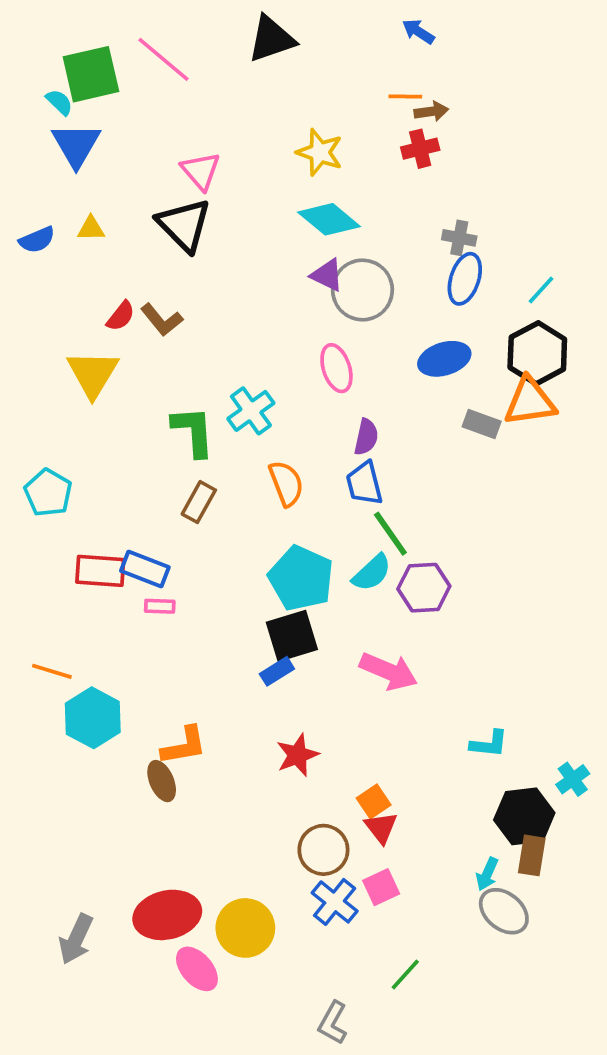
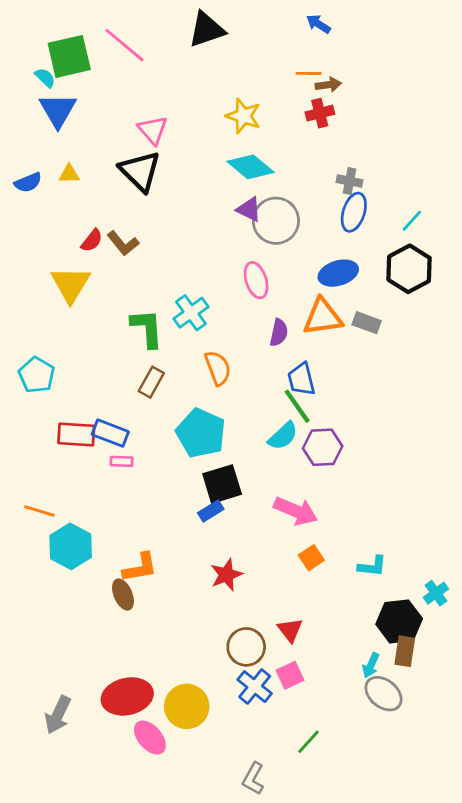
orange triangle: (530, 402) -> (323, 317), moved
blue trapezoid: (364, 483) -> (301, 379), moved
cyan pentagon: (301, 578) -> (201, 433), moved
orange square: (374, 801) -> (311, 558), moved

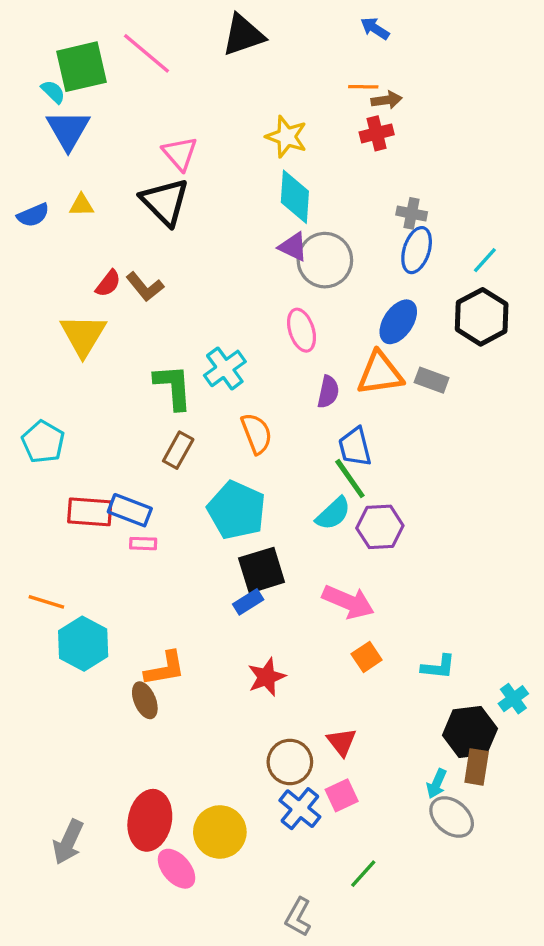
cyan diamond: (250, 167) -> (295, 197), turned 54
blue ellipse: (338, 273) -> (398, 322), turned -39
red ellipse: (127, 696) -> (150, 820), turned -66

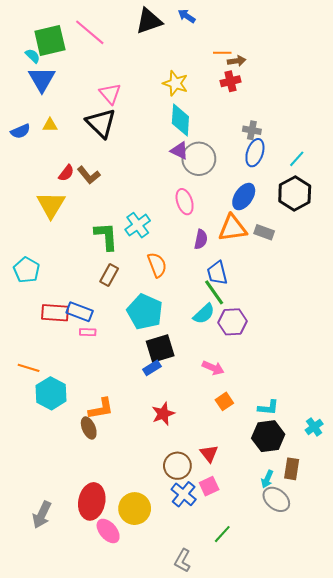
blue arrow: (375, 28) -> (187, 16), moved
pink arrow: (348, 602) -> (213, 368), size x0.7
black hexagon: (470, 732) -> (268, 436), moved

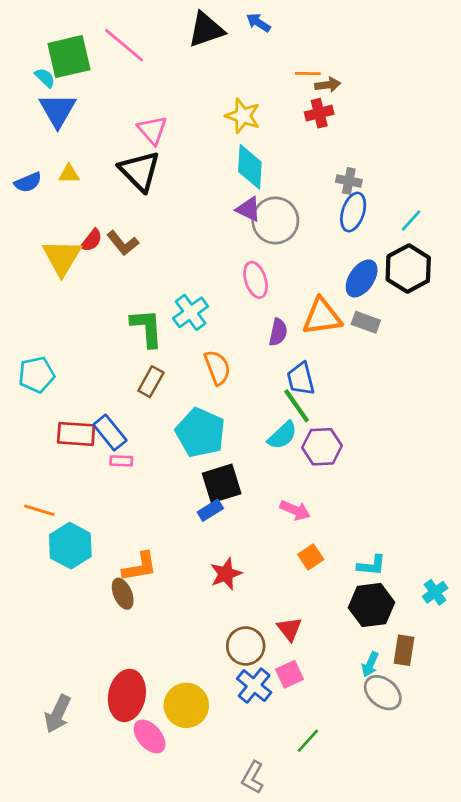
blue ellipse: (244, 197) -> (362, 278), moved
yellow triangle: (51, 205) -> (62, 257), moved
cyan pentagon: (27, 270) -> (36, 375), turned 30
blue rectangle: (80, 312) -> (110, 433), turned 30

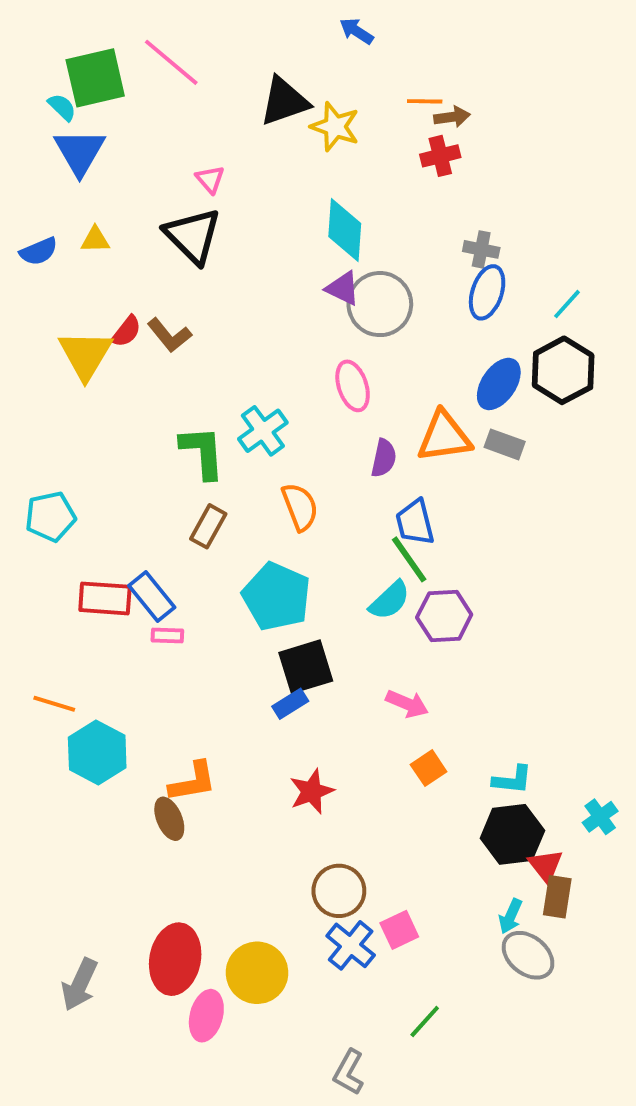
black triangle: (206, 30) -> (284, 101), moved
yellow star: (243, 116) -> (335, 127), moved
pink triangle: (152, 130) -> (210, 179), size x0.7
red triangle: (289, 629) -> (546, 866), moved
pink ellipse: (150, 736) -> (206, 1016), turned 56

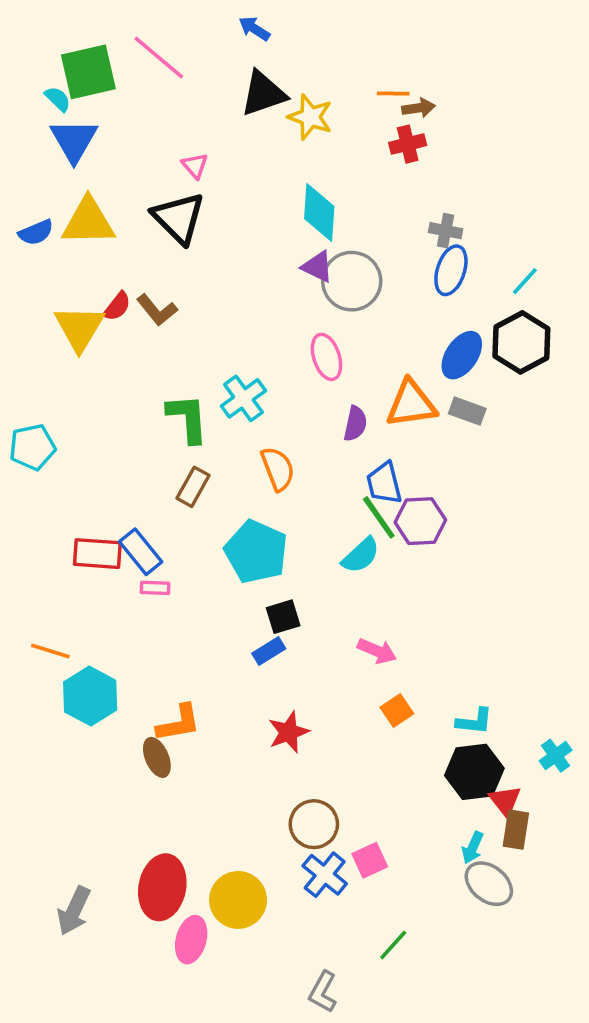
blue arrow: (356, 31) -> (254, 29), moved
yellow triangle: (95, 240) -> (88, 222), size x2.0
cyan pentagon: (50, 517) -> (32, 447), moved
purple hexagon: (444, 616) -> (420, 521), moved
black square: (306, 667) -> (283, 617), size x0.7

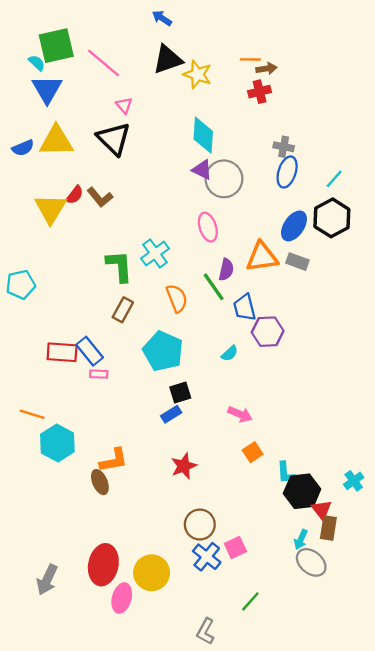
pink line: (159, 57) -> (103, 63), moved
green line: (379, 517) -> (214, 287), moved
cyan semicircle: (361, 555) -> (230, 353), size x0.7
cyan L-shape: (474, 721) -> (286, 473), moved, turned 80

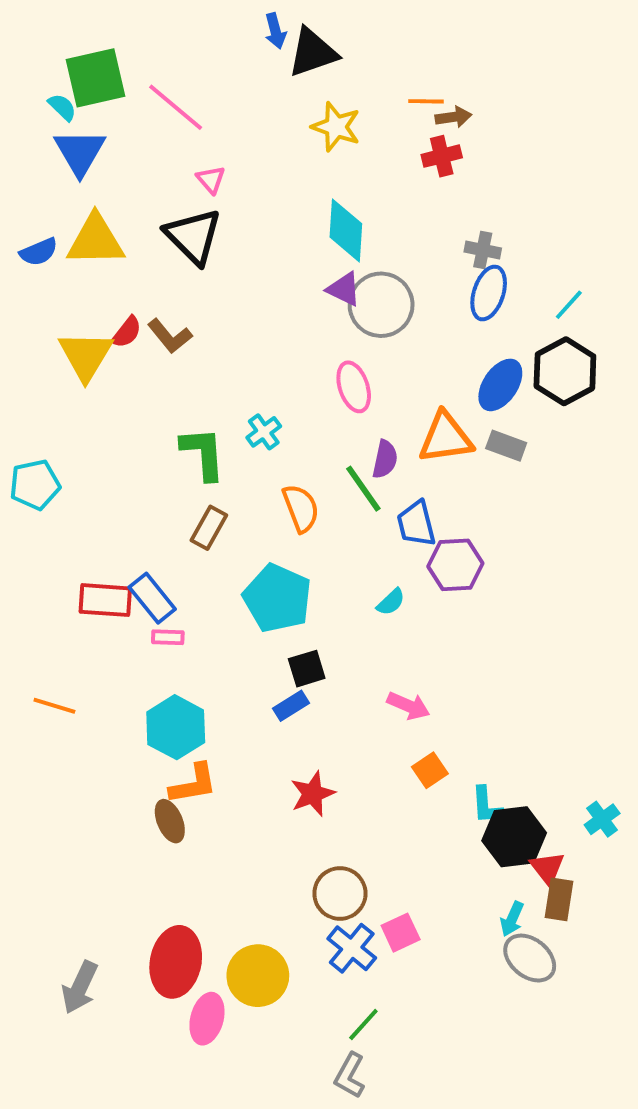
blue arrow: (162, 18) -> (275, 31), turned -138
black triangle: (168, 59) -> (313, 52), moved
cyan cross: (155, 254) -> (264, 432), size x0.7
cyan hexagon: (57, 443) -> (176, 727), moved
green line: (250, 601) -> (363, 1025), moved

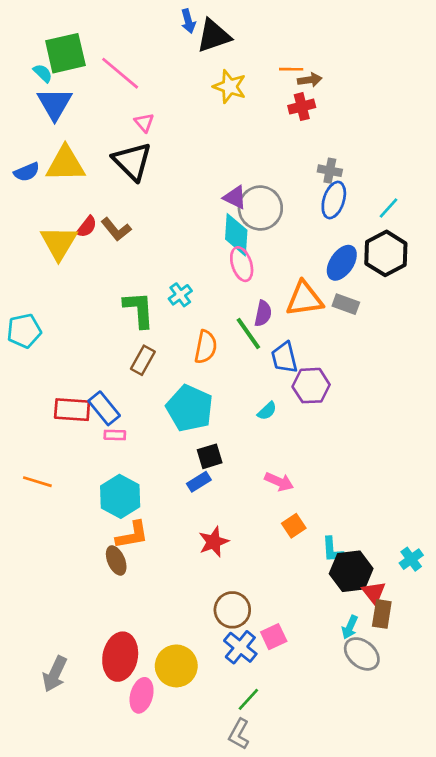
cyan diamond: (346, 230) -> (236, 235), moved
orange semicircle: (301, 508) -> (206, 347), turned 32

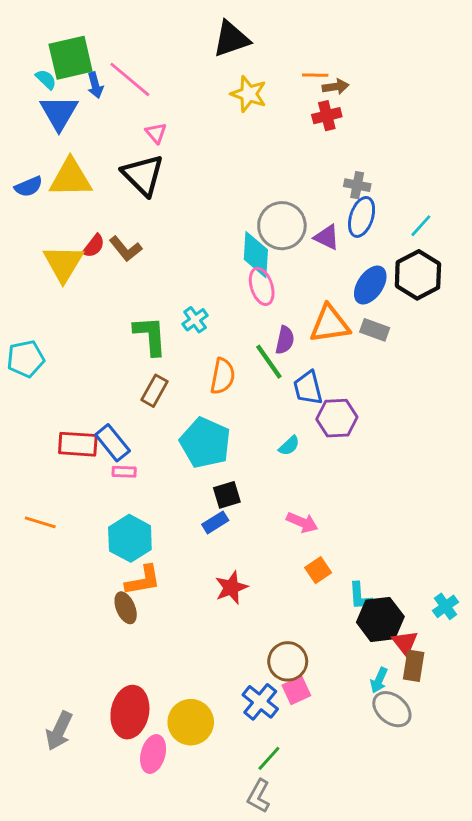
blue arrow: (188, 21) -> (95, 85), moved
purple triangle: (235, 197) -> (327, 237), moved
brown circle: (232, 610) -> (288, 661), moved

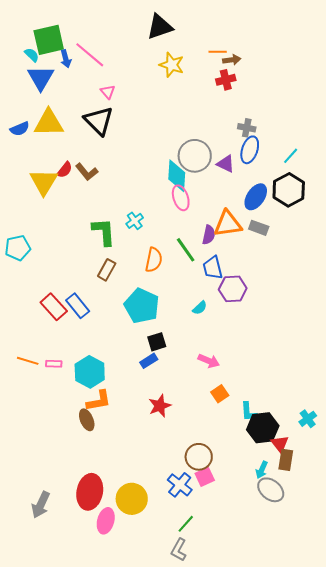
purple semicircle: (285, 340) -> (209, 235), moved
red rectangle: (78, 444) -> (54, 307), turned 44
pink rectangle: (124, 472) -> (54, 364), moved

